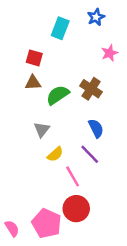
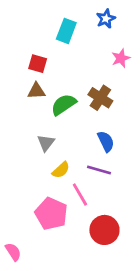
purple line: (90, 154) -> (99, 170), turned -30
red circle: (76, 209) -> (104, 230), moved
pink pentagon: (47, 223) -> (51, 214), moved

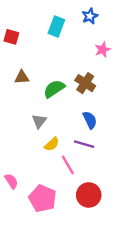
red square: (38, 64) -> (11, 37), moved
brown triangle: (36, 91) -> (22, 77), moved
pink pentagon: (51, 214) -> (43, 198), moved
pink semicircle: (13, 252) -> (11, 181), moved

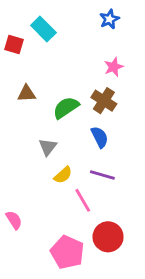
cyan rectangle: (56, 26) -> (43, 29), moved, turned -66
pink star: (103, 50) -> (114, 67), moved
blue semicircle: (90, 120) -> (100, 137), moved
pink pentagon: (43, 198) -> (67, 252), moved

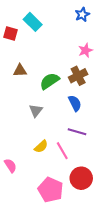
brown cross: (104, 101) -> (78, 76), turned 30
yellow semicircle: (63, 175) -> (41, 147), moved

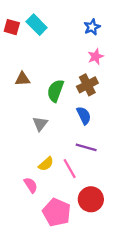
blue star: (82, 15) -> (92, 27), moved
red square: (10, 34) -> (12, 27), moved
green semicircle: (50, 81) -> (55, 91), turned -36
pink semicircle: (10, 166) -> (31, 185), moved

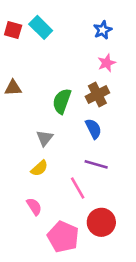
brown triangle: (22, 79) -> (13, 88), moved
yellow semicircle: (46, 164) -> (39, 168), moved

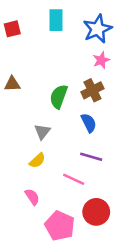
cyan rectangle: (41, 27) -> (56, 20), moved, turned 45
red square: (13, 30) -> (12, 29), turned -30
blue star: (103, 30) -> (97, 29), size x1.6
pink line: (78, 188) -> (74, 179), turned -35

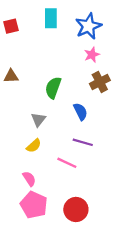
brown cross: (92, 90) -> (100, 82), moved
red circle: (96, 212) -> (76, 209), moved
pink pentagon: (60, 226) -> (34, 205), moved

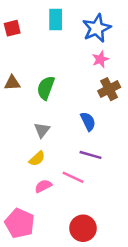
green semicircle: (53, 88) -> (46, 88), moved
pink semicircle: (29, 179) -> (43, 186), moved, turned -84
pink pentagon: (34, 205) -> (20, 223), moved

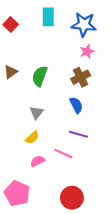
red square: (12, 28) -> (11, 24), turned -32
blue star: (97, 28) -> (84, 24), turned 30
brown triangle: (12, 83) -> (11, 72), turned -32
brown cross: (109, 89) -> (81, 77), moved

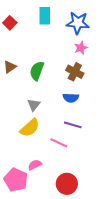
brown cross: (81, 77) -> (75, 72), turned -36
blue semicircle: (76, 105) -> (71, 98), turned 119
yellow semicircle: (32, 137) -> (30, 128), size x1.5
pink semicircle: (38, 161) -> (35, 165), moved

